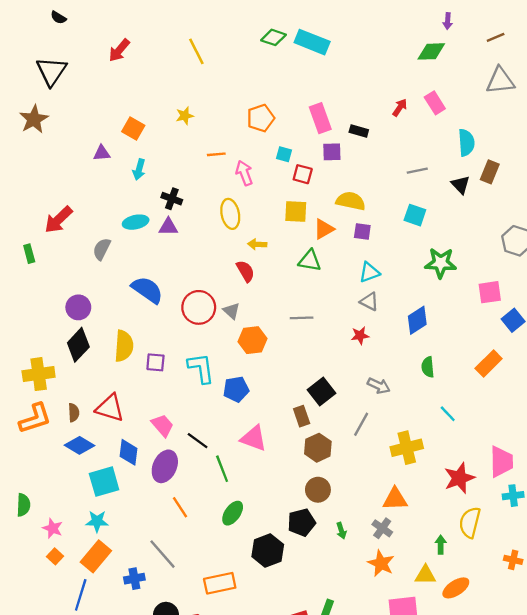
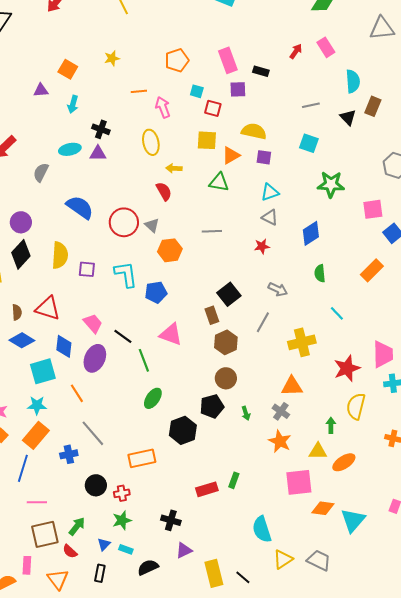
orange line: (180, 507) -> (77, 393), moved

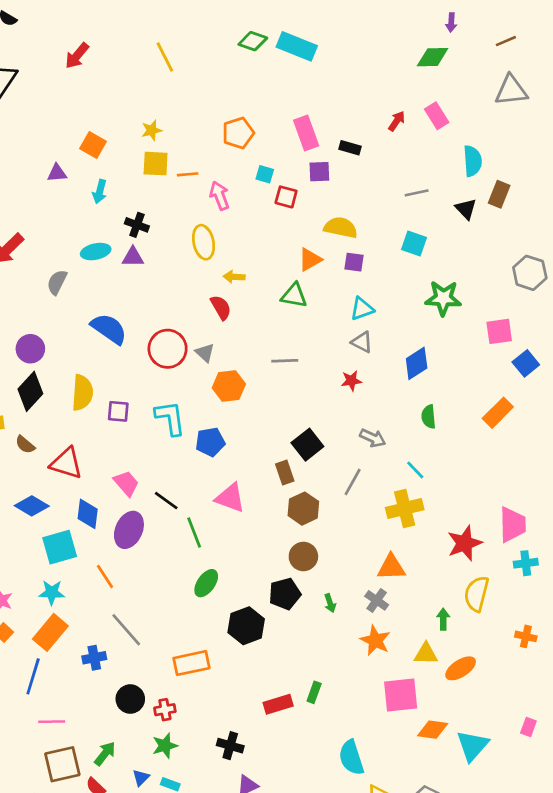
yellow square: (207, 140) -> (156, 164), moved
brown semicircle: (17, 312) -> (25, 445), moved, turned 133
cyan line: (337, 313) -> (415, 470), moved

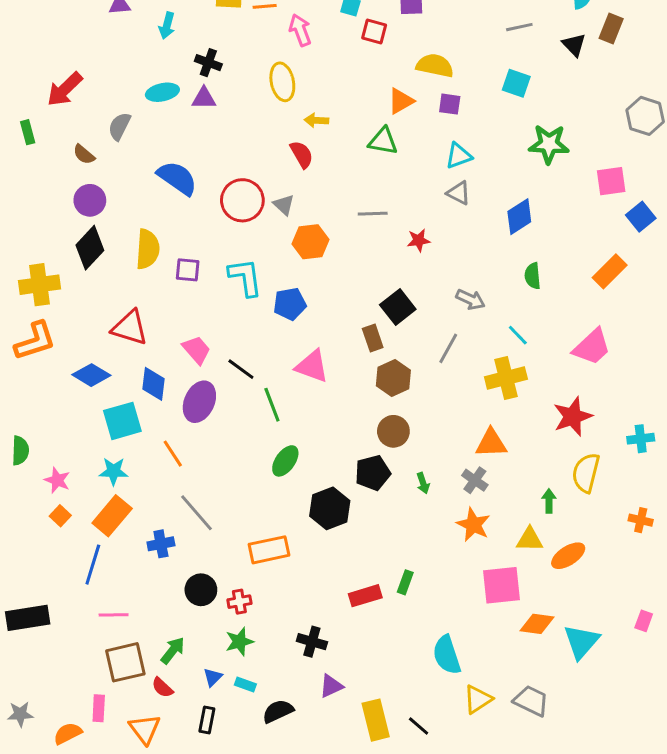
red star: (351, 381) -> (419, 240), moved
brown semicircle: (25, 445) -> (84, 154), moved
pink trapezoid: (512, 525) -> (592, 347), moved, turned 48

